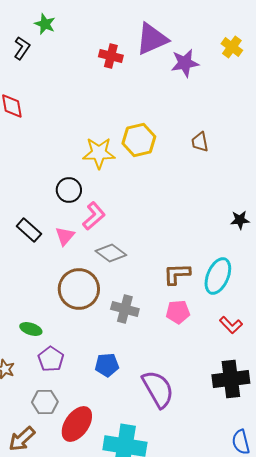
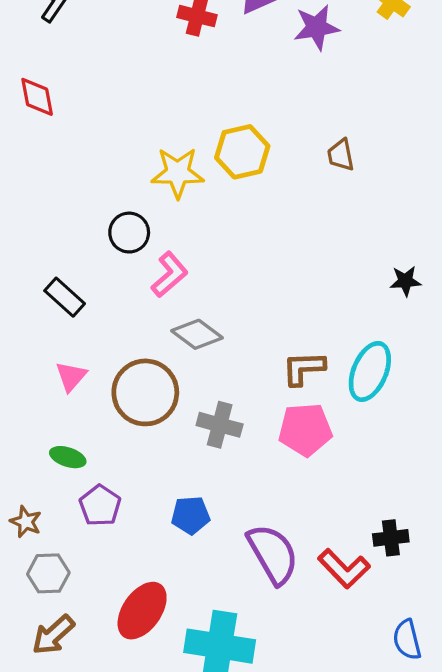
pink triangle: (65, 236) -> (71, 376), moved
pink pentagon: (178, 312) -> (305, 430), size x1.4
red L-shape: (231, 325) -> (344, 569), moved, size x1.4
black cross: (231, 379) -> (391, 538), size x0.6
gray hexagon: (45, 402) -> (48, 573), moved

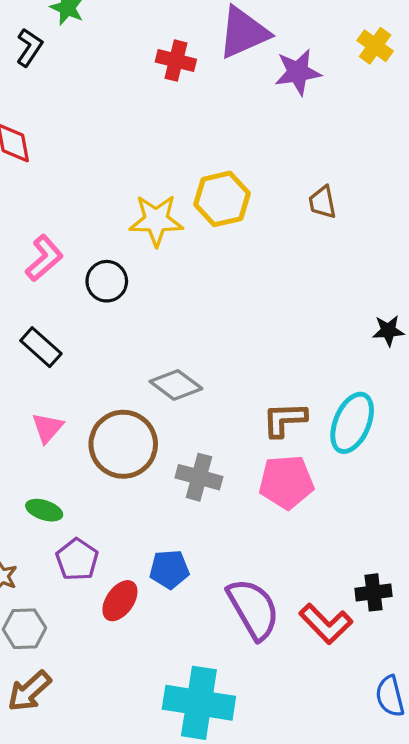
pink L-shape: (170, 275) -> (44, 258), moved
red ellipse: (142, 611) -> (120, 601), moved, size x0.7

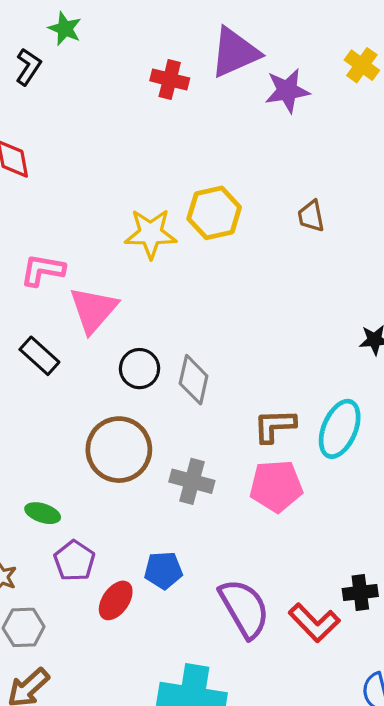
pink L-shape: (44, 258) -> (43, 270), turned -129
black circle: (107, 281) -> (140, 369), moved
gray diamond: (176, 385) -> (194, 380), moved, turned 66
pink triangle: (47, 428) -> (93, 310), moved, size x1.6

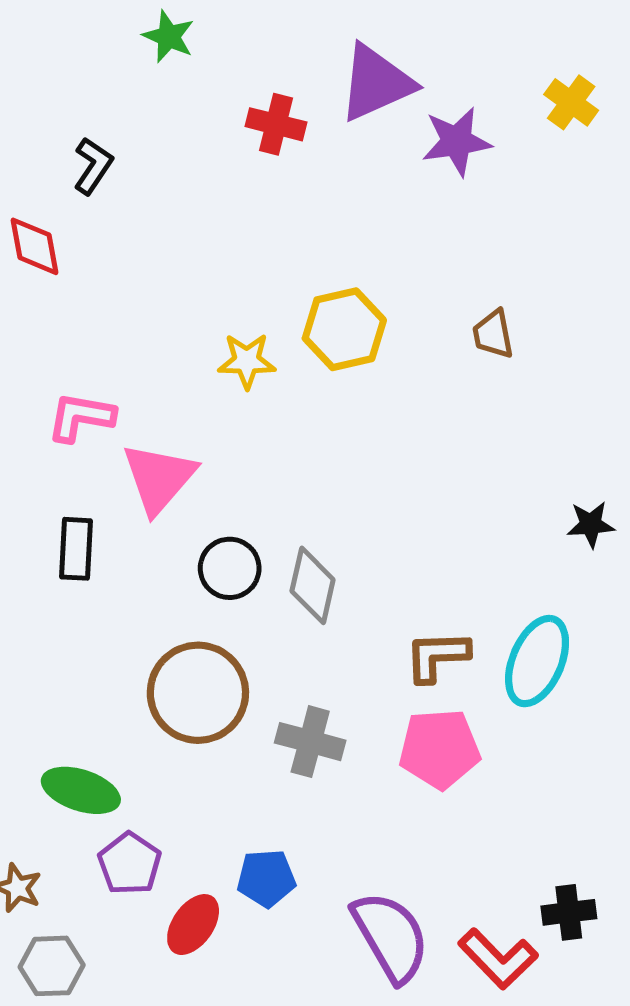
green star: (65, 29) -> (169, 36), moved
black L-shape: (28, 67) -> (93, 166), moved
yellow star: (151, 234) -> (247, 361), size x0.7
black rectangle: (39, 356) -> (76, 549), turned 51
green ellipse: (43, 513) -> (81, 790), size x1.4

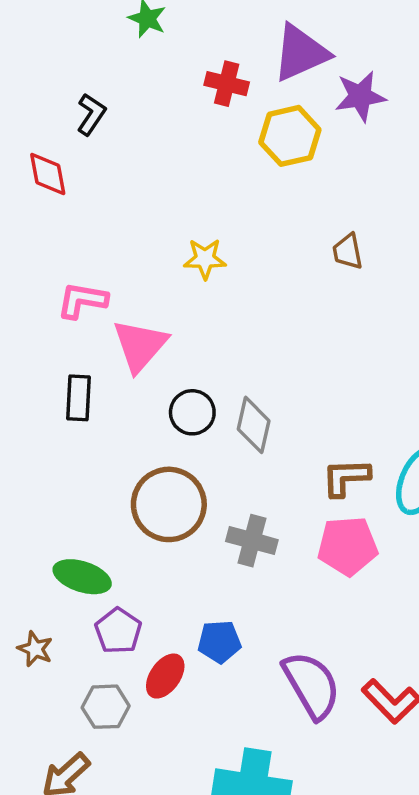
yellow hexagon: (344, 329) -> (290, 136), moved
brown trapezoid: (493, 334) -> (348, 252), moved
gray hexagon: (52, 966) -> (106, 707), moved

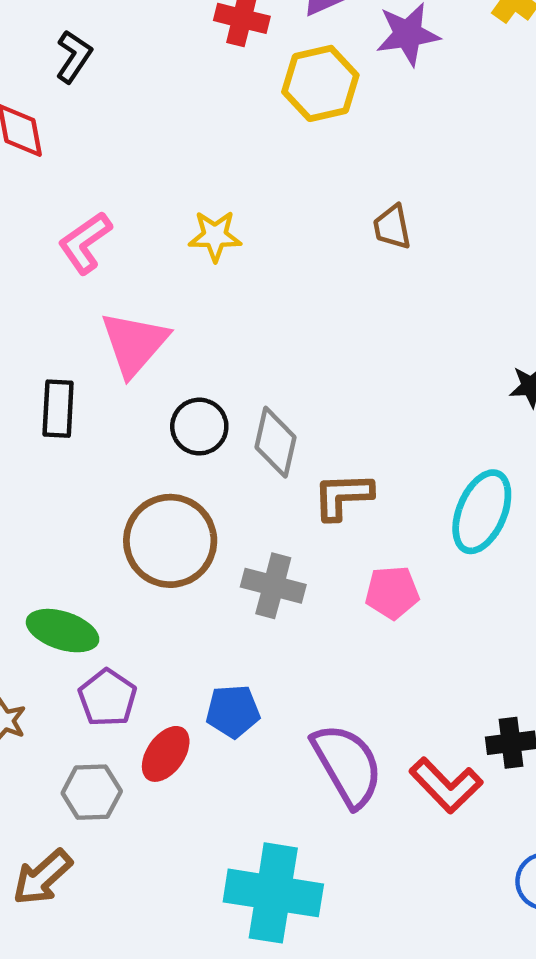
pink L-shape: (82, 300) -> (85, 243), moved, turned -45
brown L-shape: (346, 477) -> (343, 496), moved
pink pentagon: (348, 546) -> (392, 592), size x0.7

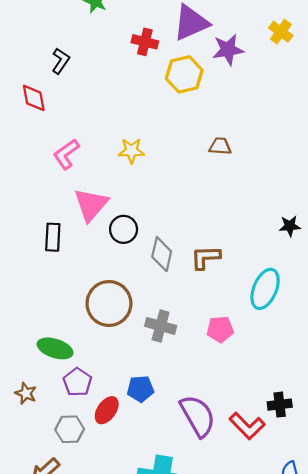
brown trapezoid: (392, 227) -> (220, 146), turned 105
black circle: (199, 427) -> (124, 229), moved
brown L-shape: (343, 496) -> (206, 257), moved

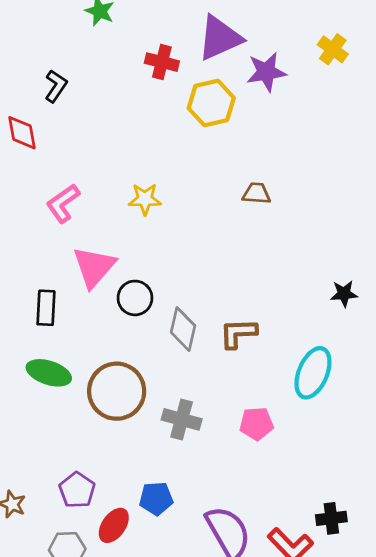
green ellipse: (55, 348) -> (49, 373), moved

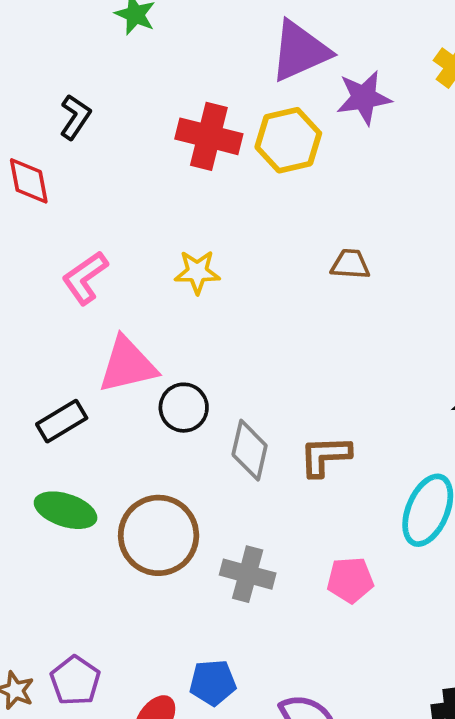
red cross: (162, 62) -> (209, 136), moved, size x1.4
pink triangle: (94, 267) -> (128, 365), turned 36
black rectangle: (46, 308) -> (62, 421), turned 56
purple pentagon: (77, 490) -> (75, 681), moved

